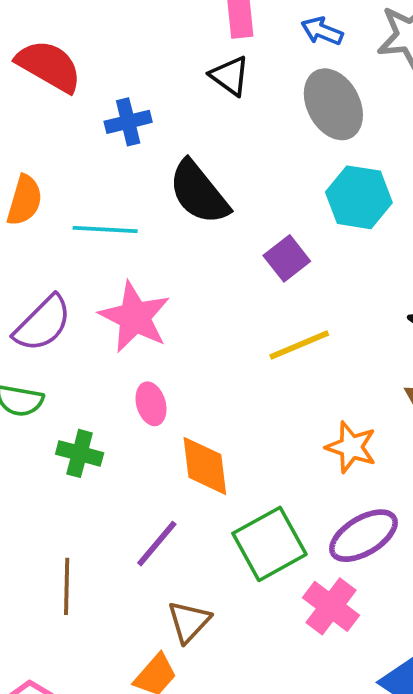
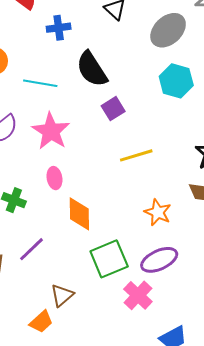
gray ellipse: (333, 104) -> (168, 30), turned 69
purple square: (287, 258) -> (113, 109), moved
purple line: (157, 544) -> (32, 249), moved

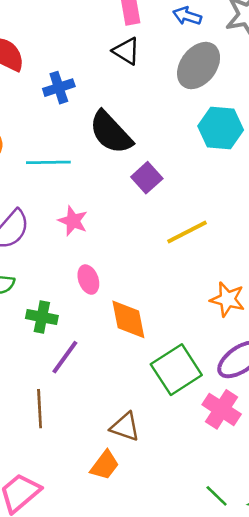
pink star: (51, 131) -> (73, 221), size x0.6
purple line: (32, 249) -> (65, 357), moved
brown triangle: (62, 295) -> (125, 427), turned -50

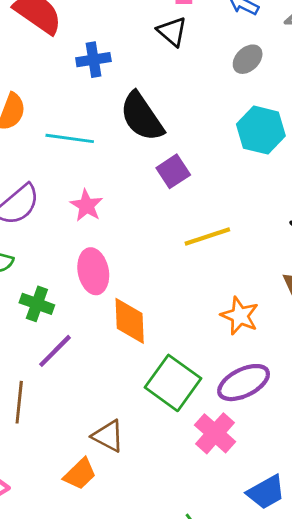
gray ellipse: (199, 66) -> (248, 59), size x0.6
pink ellipse: (88, 280) -> (93, 271), size x1.4
green square: (176, 370) -> (173, 383), turned -30

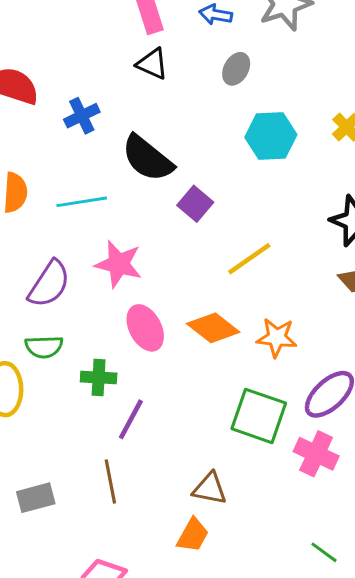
pink star: (86, 206) -> (119, 264), size x1.4
orange star: (240, 316) -> (277, 338), moved
orange diamond: (130, 321) -> (213, 328), moved, turned -33

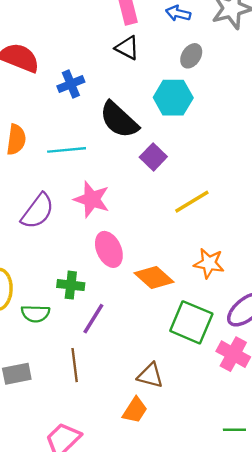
cyan hexagon: (271, 136) -> (173, 98), moved
orange diamond: (213, 328) -> (154, 277), moved
green semicircle: (44, 347) -> (35, 314), moved
green line: (324, 552) -> (234, 430), turned -40

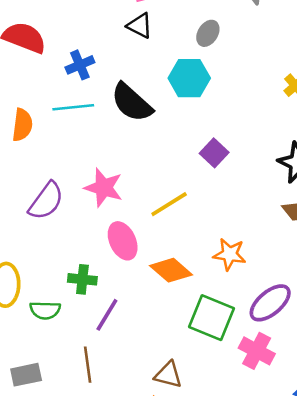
cyan line: (67, 150) -> (73, 107), moved
purple square: (153, 157) -> (214, 153), moved
yellow line: (192, 202) -> (169, 204), moved

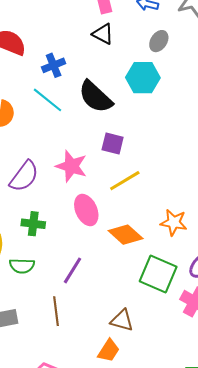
cyan line: (73, 107) -> (48, 100), turned 44
purple square: (214, 153) -> (113, 143), moved, turned -30
green cross: (82, 279) -> (33, 224), moved

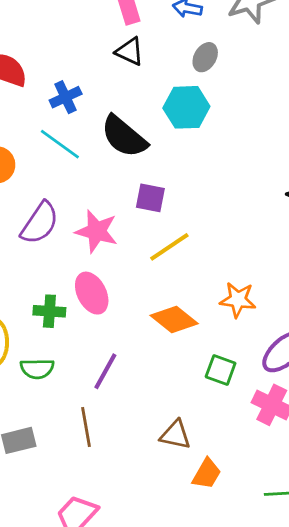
purple semicircle: (24, 176) -> (40, 223), moved
pink ellipse: (86, 210) -> (92, 293), moved
green square: (158, 274) -> (221, 370), size x0.6
orange trapezoid: (109, 351) -> (207, 474), moved

